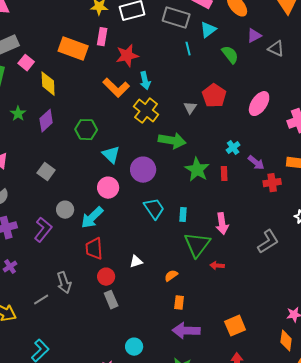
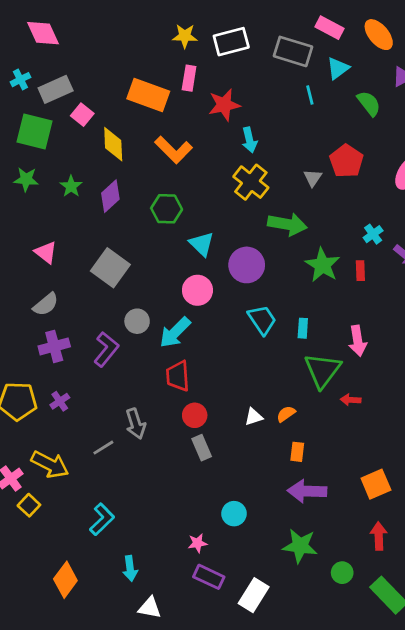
orange L-shape: (116, 88) -> (174, 150), moved
gray square: (46, 172) -> (110, 268), size x1.5
white triangle: (136, 262) -> (254, 417), moved

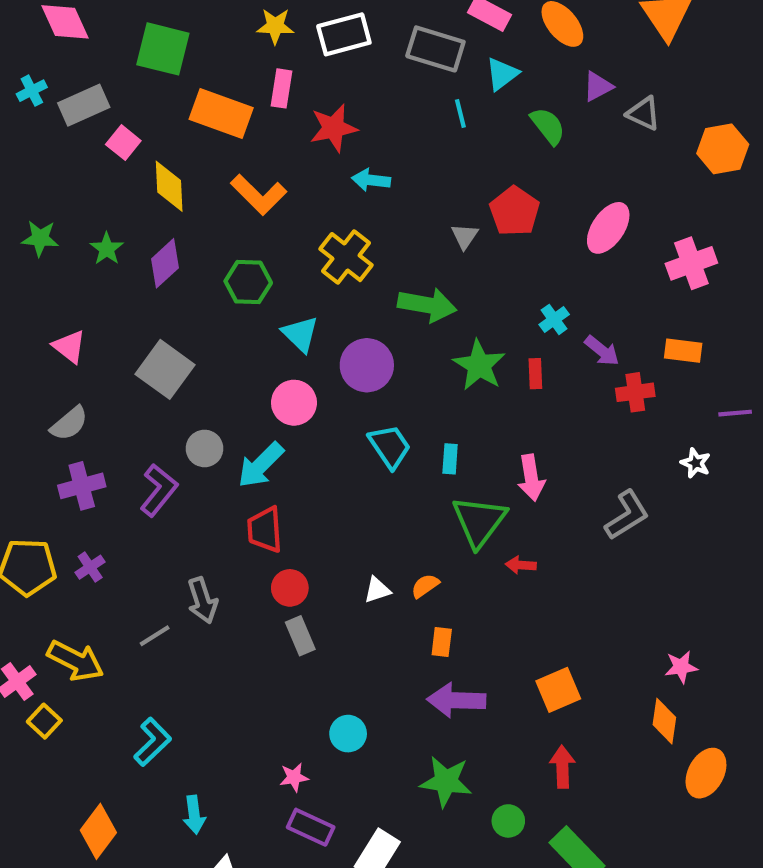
green square: (35, 132) -> (163, 49), moved
cyan arrow: (249, 140) -> (371, 180), turned 110
yellow cross: (251, 182) -> (346, 257), moved

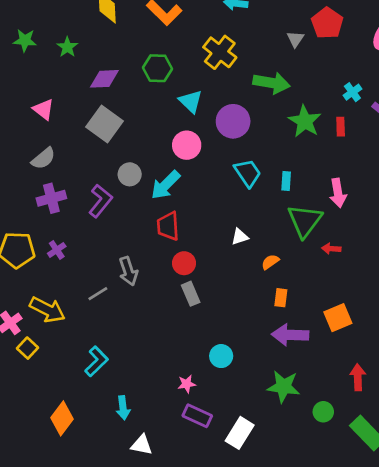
purple diamond: (165, 263) -> (104, 79), moved, turned 40
white triangle: (377, 590) -> (240, 237), moved
orange square: (558, 690) -> (338, 318), moved

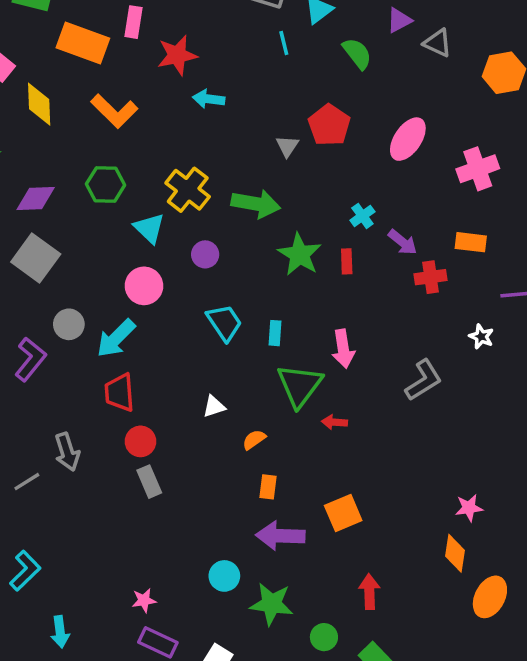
yellow cross: (220, 52) -> (188, 190), moved
purple circle: (233, 121) -> (205, 254), size x0.6
cyan circle: (221, 356) -> (224, 576), moved

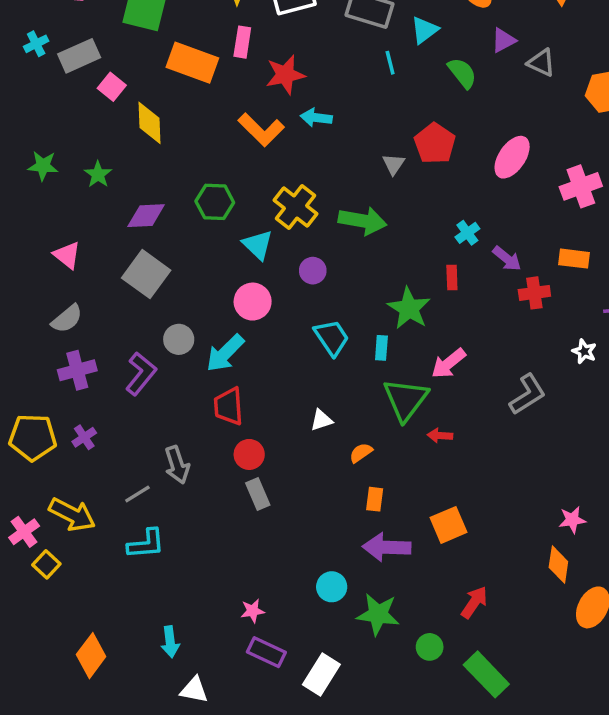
orange L-shape: (114, 111) -> (261, 130), moved
green star: (299, 254) -> (409, 308), moved
pink arrow: (343, 349) -> (449, 363), turned 60
cyan L-shape: (25, 571) -> (146, 544), moved, turned 39
red arrow: (369, 592) -> (474, 602), turned 36

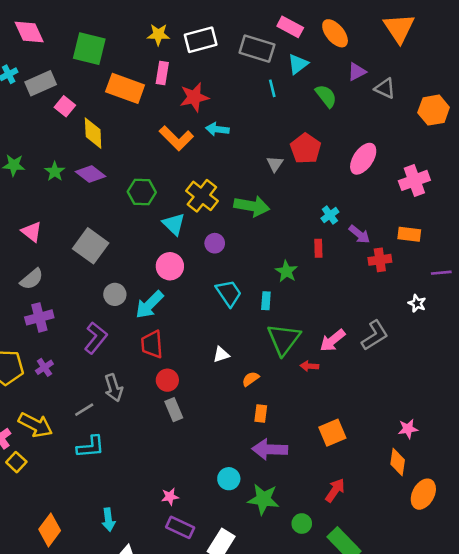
purple diamond: (146, 216) -> (91, 174), moved, turned 40
green star: (409, 308) -> (286, 271), size x0.7
pink arrow: (449, 363) -> (332, 340), moved
purple L-shape: (141, 374) -> (96, 338), moved
orange square: (449, 525) -> (332, 433), moved

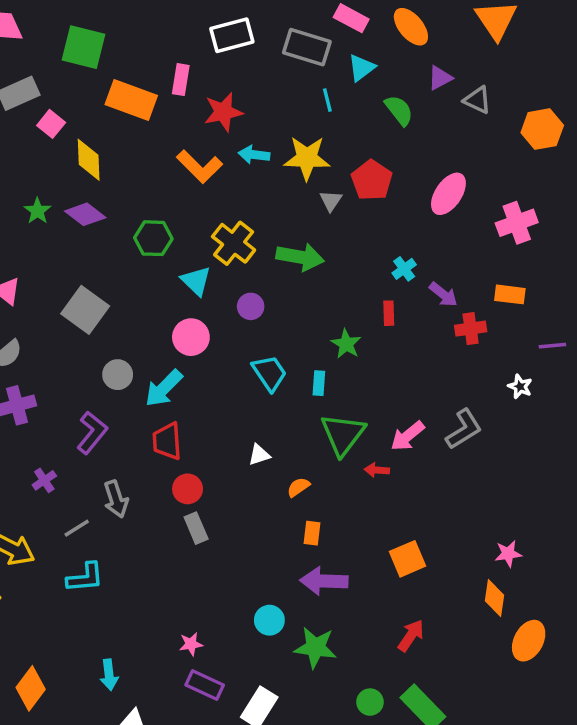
yellow star: (158, 35) -> (307, 158), moved, size x1.5
purple cross: (44, 367) -> (44, 480), moved
green circle: (302, 524) -> (370, 702), moved

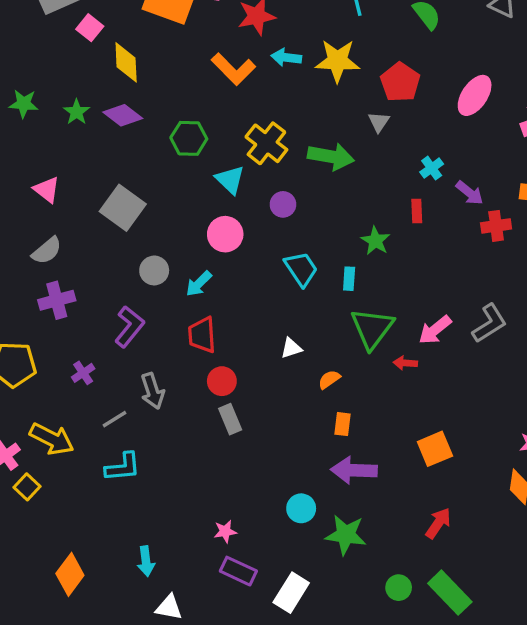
gray triangle: (331, 201) -> (379, 122), moved
cyan arrow: (164, 388) -> (199, 284), size x0.7

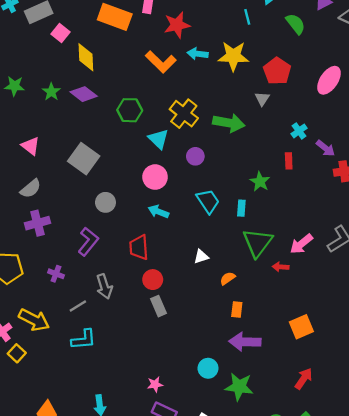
cyan arrow: (199, 284) -> (158, 212), moved, turned 66
purple cross: (83, 373) -> (56, 274), turned -35

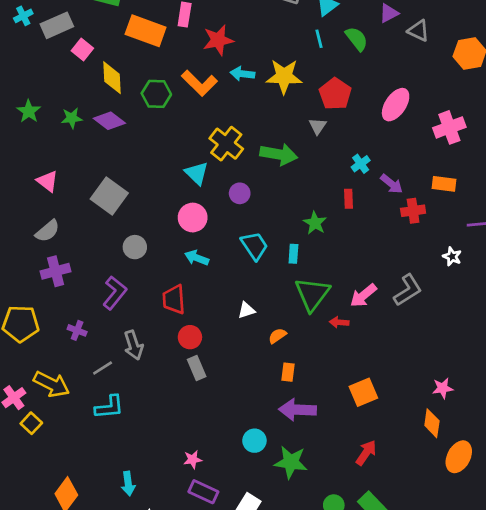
cyan line: (247, 17) -> (319, 39), moved
green star: (14, 86) -> (29, 111), turned 30
green star: (51, 92) -> (72, 118), turned 30
green hexagon: (130, 110) -> (156, 94), moved

